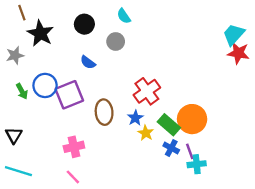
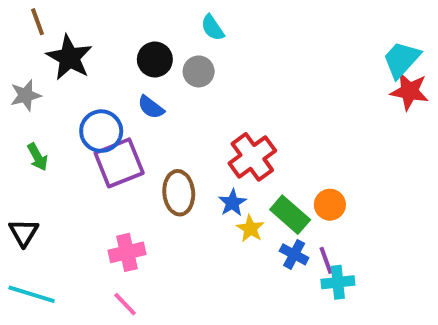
black circle: (84, 24) -> (155, 59), moved
blue circle: (45, 85) -> (101, 131), moved
orange circle: (192, 119) -> (330, 205), size x0.6

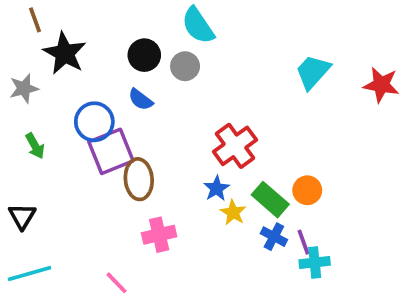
cyan semicircle: (213, 28) -> (198, 25), size x1.5
cyan trapezoid: (401, 59) -> (313, 72), moved
brown ellipse: (179, 193) -> (139, 179), moved
pink cross: (127, 252) -> (159, 235), moved
cyan line: (32, 294) -> (29, 274), turned -33

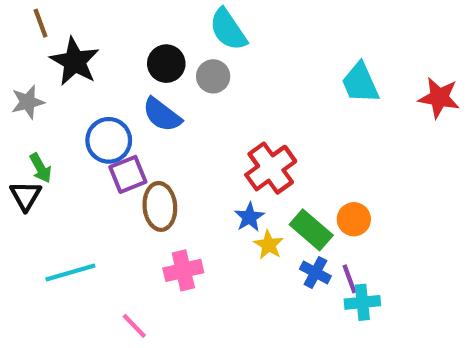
cyan trapezoid: (313, 72) -> (360, 83), turned -66
blue semicircle: (141, 100) -> (162, 115), size x1.4
purple square: (111, 151) -> (128, 174), size x0.7
black triangle: (22, 216) -> (26, 196), moved
cyan line: (29, 274) -> (70, 273), moved

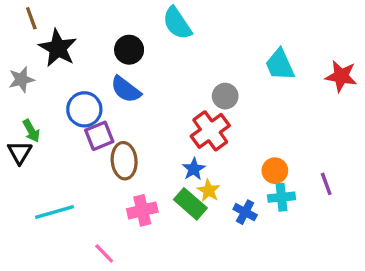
gray circle: (213, 76) -> (225, 96), moved
green rectangle: (311, 230) -> (190, 204), moved
purple line: (350, 279) -> (326, 184), moved
cyan cross: (362, 302) -> (281, 197), moved

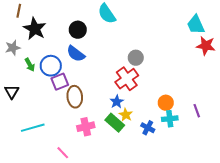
brown line: (31, 18) -> (19, 11), turned 32
cyan trapezoid: (280, 65) -> (196, 25), moved
green arrow: (31, 131) -> (30, 65), moved

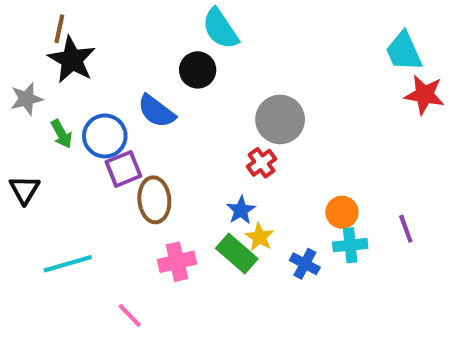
brown line: (19, 11) -> (59, 29), moved
black circle: (78, 30) -> (198, 70), moved
gray circle: (136, 58) -> (280, 119), size x1.5
red cross: (127, 79) -> (262, 163), size x0.6

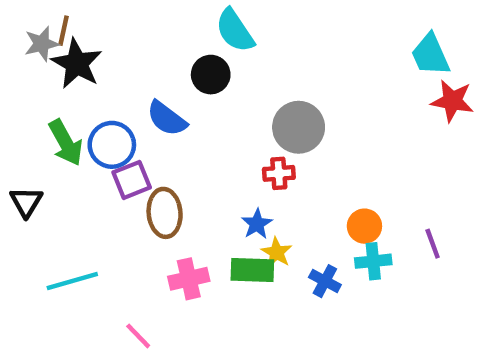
gray star: (26, 99) -> (42, 44), moved
green arrow: (62, 134) -> (66, 143), size x1.5
red cross: (262, 163) -> (279, 173), turned 32
green rectangle: (237, 253) -> (252, 270), turned -39

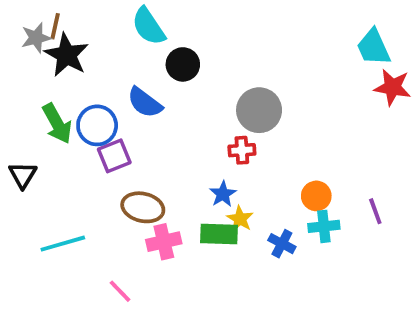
cyan semicircle: (235, 31) -> (149, 26), moved
brown ellipse: (165, 213) -> (143, 207), moved, turned -72

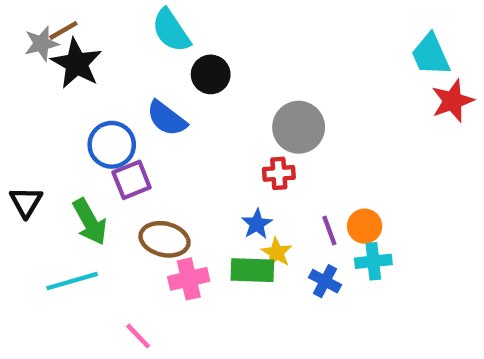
brown line: (55, 26) -> (63, 30), turned 48
red star: (392, 87) -> (453, 101), turned -30
green arrow: (57, 123) -> (90, 222), moved
purple line: (375, 211) -> (329, 231), moved

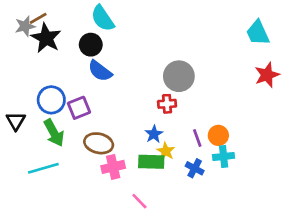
black circle: (211, 74) -> (91, 45), moved
red star: (453, 101) -> (267, 75), moved
blue circle: (112, 145) -> (51, 100), moved
pink line: (138, 336) -> (139, 201), moved

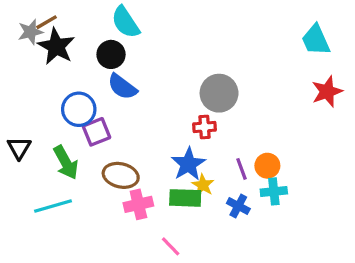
blue circle: (51, 100) -> (79, 109), moved
blue star: (154, 134) -> (188, 164), size x1.5

